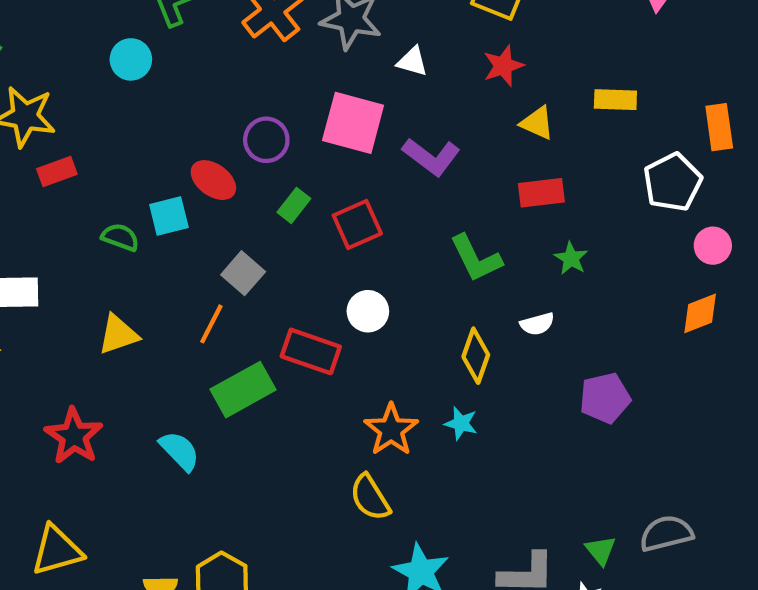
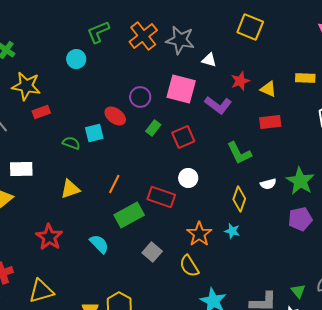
red star: (503, 66) -> (240, 81), moved
green star: (571, 258) -> (300, 181), moved, size x1.8
gray square: (243, 273) -> (152, 252), moved

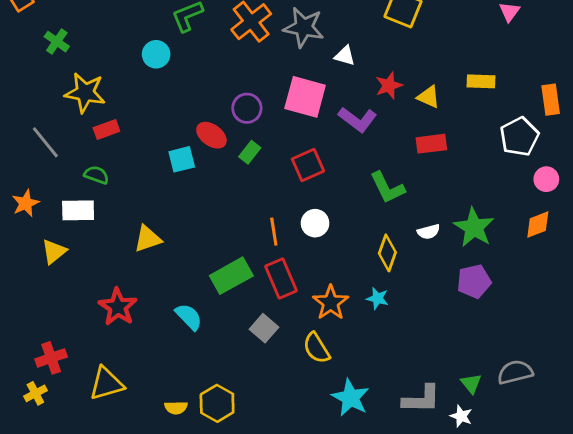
green rectangle: (153, 128) -> (250, 152), moved
green semicircle: (71, 143) -> (96, 175), moved
orange line: (114, 184) -> (274, 232), moved, turned -36
red rectangle: (161, 197) -> (281, 278), moved, turned 48

